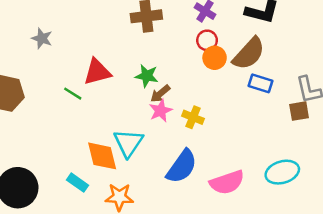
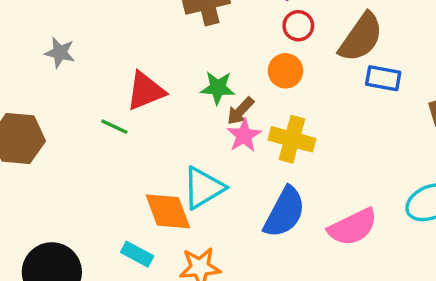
orange circle: (215, 58) -> (285, 71), moved
yellow cross: (193, 117) -> (292, 139), size x1.4
cyan triangle: (128, 143) -> (203, 188), turned 32

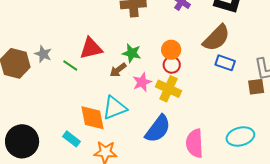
red circle: (298, 26) -> (172, 65), moved
gray star: (60, 53) -> (43, 54), moved
brown arrow: (241, 111) -> (118, 70), moved
pink semicircle: (353, 227) -> (195, 143), turned 104

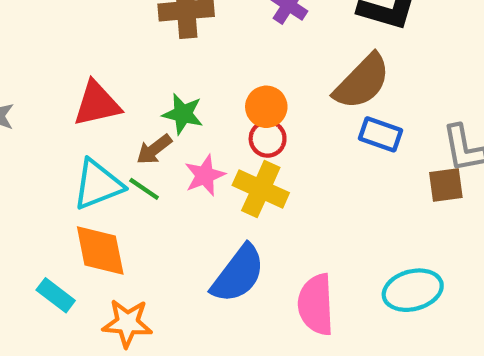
green line: (70, 65) -> (144, 189), moved
cyan triangle: (115, 108) -> (98, 185), moved

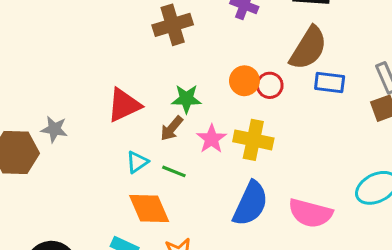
red circle: (268, 139) -> (270, 85), moved
cyan triangle: (98, 185) -> (137, 162), size x0.6
green line: (144, 189) -> (174, 171), moved
pink semicircle: (316, 305) -> (310, 213), turned -60

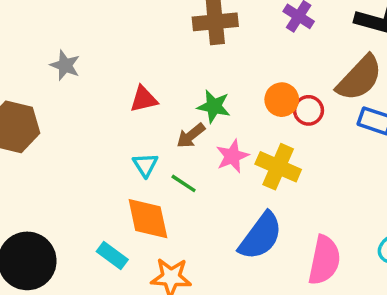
red triangle: (124, 105) -> (144, 99), size x0.7
gray star: (54, 129) -> (65, 65), moved
cyan triangle: (137, 162) -> (145, 165), turned -40
pink semicircle: (310, 213) -> (324, 260), turned -105

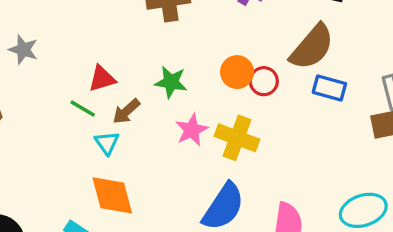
brown arrow: (191, 136) -> (126, 111), moved
green line: (184, 183) -> (83, 109), moved

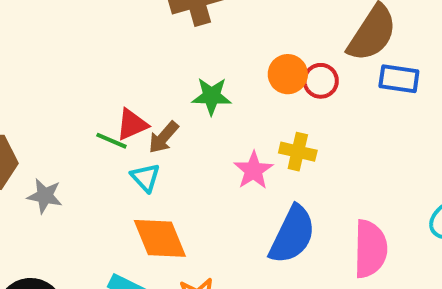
gray star: (23, 50) -> (45, 196), moved
red triangle: (102, 79) -> (132, 124), moved
pink star: (192, 130) -> (253, 170), moved
yellow cross: (237, 138) -> (298, 152), size x0.7

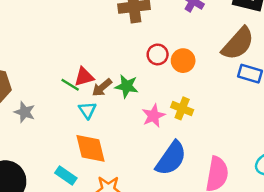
red circle: (321, 81) -> (158, 54), moved
green star: (212, 96) -> (127, 86), moved

